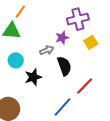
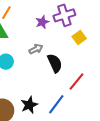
purple star: (62, 38) -> (42, 22), moved
black star: (33, 77) -> (29, 105), moved

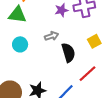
yellow square: (79, 38) -> (94, 41), moved

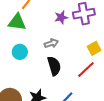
black semicircle: (68, 53) -> (54, 66), moved
red line: (87, 74) -> (86, 69), moved

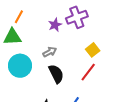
cyan circle: (20, 52) -> (20, 66), size x1.5

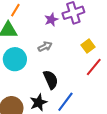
red line: (88, 72) -> (94, 67), moved
black semicircle: (56, 74) -> (51, 80), moved

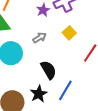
yellow square: (88, 46) -> (69, 33), moved

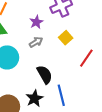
purple star: (43, 10) -> (36, 22), moved
blue line: (65, 90) -> (61, 95), turned -45

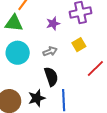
gray arrow: (36, 42) -> (50, 51), moved

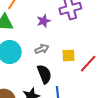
yellow square: (79, 45) -> (69, 56), moved, turned 32

